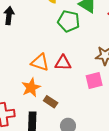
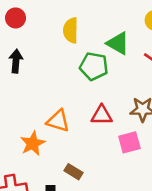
red triangle: (63, 63) -> (102, 115), moved
orange star: (31, 87) -> (33, 144), moved

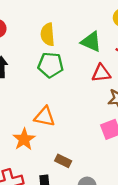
green pentagon: (94, 66) -> (51, 65), moved
red triangle: (102, 115) -> (101, 73), moved

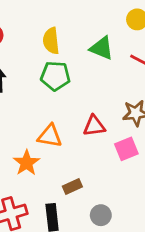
red triangle: (101, 73) -> (94, 126), moved
brown rectangle: (63, 161) -> (72, 187), turned -49

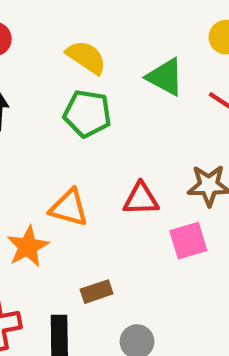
yellow semicircle: (51, 41) -> (86, 57), turned 125

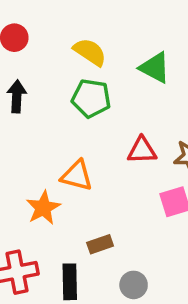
red triangle: (141, 199) -> (142, 150), moved

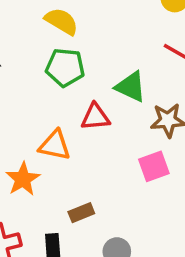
green triangle: (155, 68) -> (131, 87), moved
red triangle: (142, 150) -> (95, 117), moved

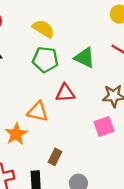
green triangle: (131, 87) -> (85, 58), moved
brown rectangle: (81, 213) -> (55, 157), turned -42

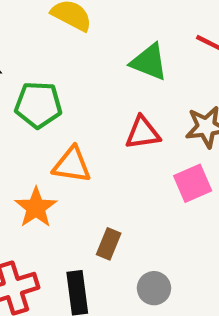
green pentagon: (45, 60) -> (38, 105), moved
red triangle: (65, 93) -> (143, 133), moved

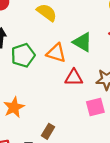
green pentagon: (38, 105) -> (23, 55), turned -30
orange triangle: (72, 165) -> (56, 53), moved

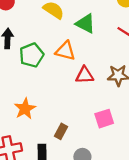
green triangle: (83, 42) -> (86, 24), moved
pink square: (95, 107) -> (104, 119), moved

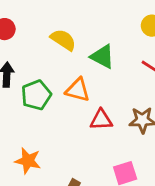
orange star: (25, 109) -> (28, 161), turned -30

